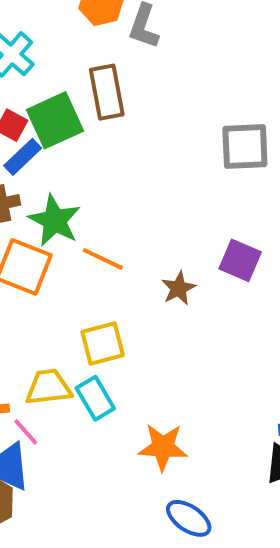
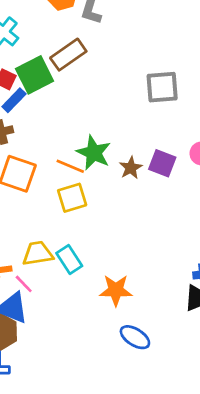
brown rectangle: (107, 92) -> (68, 55), turned 68
green star: (55, 220) -> (94, 153), moved
brown star: (179, 288) -> (131, 168), moved
yellow square: (103, 343) -> (72, 198), moved

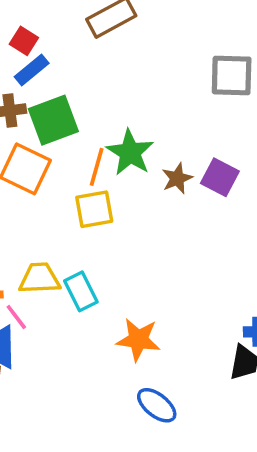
green square: (35, 75) -> (53, 120), moved
orange line: (70, 166) -> (97, 167), turned 76

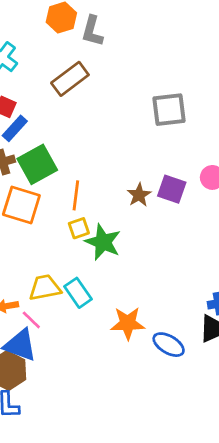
green star: (130, 152) -> (103, 242), moved
yellow square: (94, 209) -> (79, 228), size x0.7
blue ellipse: (157, 405) -> (169, 345), moved

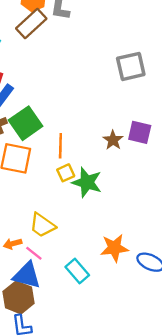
brown rectangle: (70, 79) -> (31, 24), moved
yellow trapezoid: (45, 288) -> (42, 225), turned -128
cyan rectangle: (78, 293) -> (77, 271), moved

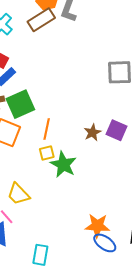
orange star: (114, 248) -> (97, 226), moved
cyan rectangle: (77, 271) -> (40, 255), moved, turned 40

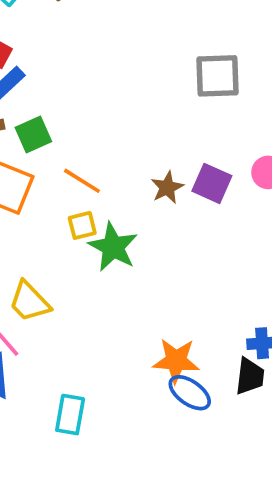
green square: (20, 104) -> (33, 134), size x0.7
orange line: (47, 129) -> (82, 181), turned -70

